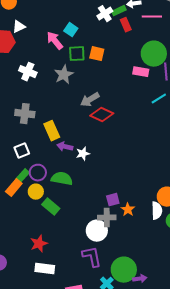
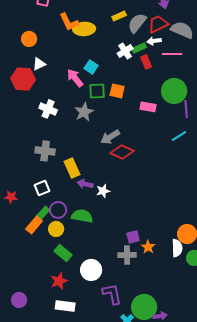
pink rectangle: (141, 72) -> (148, 107), moved
green rectangle: (51, 207) -> (63, 253), moved
white circle: (97, 231) -> (91, 270), moved

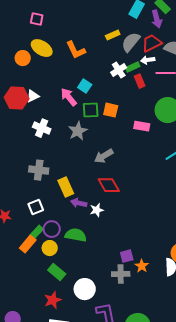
orange L-shape: (69, 22) -> (76, 50), moved
yellow ellipse: (84, 29) -> (42, 48), moved, turned 35
white triangle: (39, 64) -> (33, 96), moved
red diamond: (122, 152) -> (109, 185), moved, turned 35

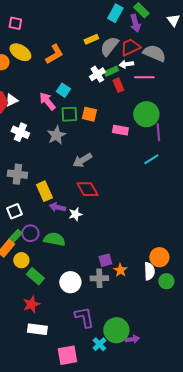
orange L-shape: (76, 50) -> (54, 54), turned -95
yellow circle: (50, 248) -> (21, 260), moved
white circle: (85, 289) -> (70, 282), moved

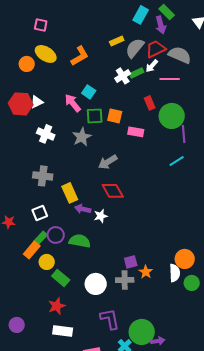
white arrow: (126, 64) -> (152, 66), turned -40
red rectangle: (118, 85) -> (150, 103), moved
pink rectangle: (120, 130) -> (136, 132), moved

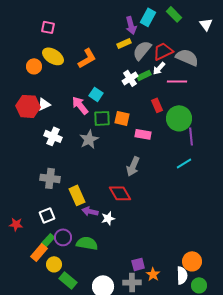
purple arrow: (161, 25) -> (131, 25), moved
gray arrow: (108, 162) -> (133, 166), moved, turned -36

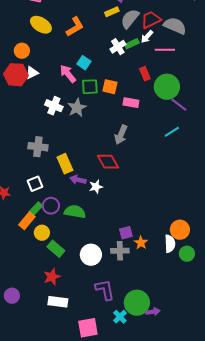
orange circle: (34, 66) -> (22, 51), moved
white cross: (53, 136) -> (54, 106), moved
purple line: (191, 136) -> (179, 105), turned -48

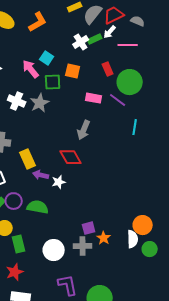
gray semicircle: (175, 26) -> (138, 21), size x0.6
orange square: (110, 87) -> (73, 71), moved
purple line: (179, 105) -> (118, 100), moved
cyan line: (172, 132) -> (135, 127), turned -49
green rectangle: (56, 249) -> (19, 244), turned 36

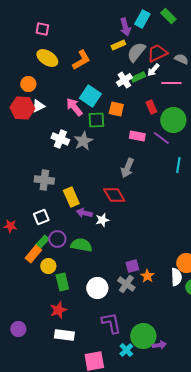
cyan square: (47, 58) -> (90, 96), size x1.5
gray cross: (83, 246) -> (126, 284), turned 36

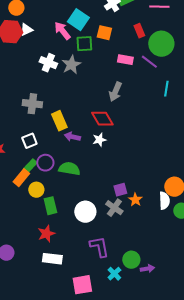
white star: (102, 220) -> (99, 140), moved
green circle: (143, 336) -> (131, 260), size x0.7

